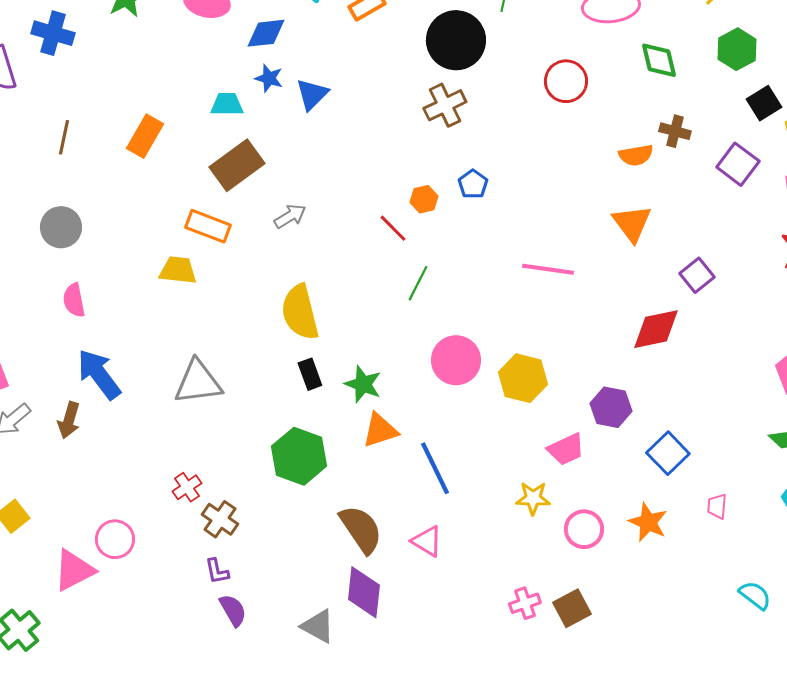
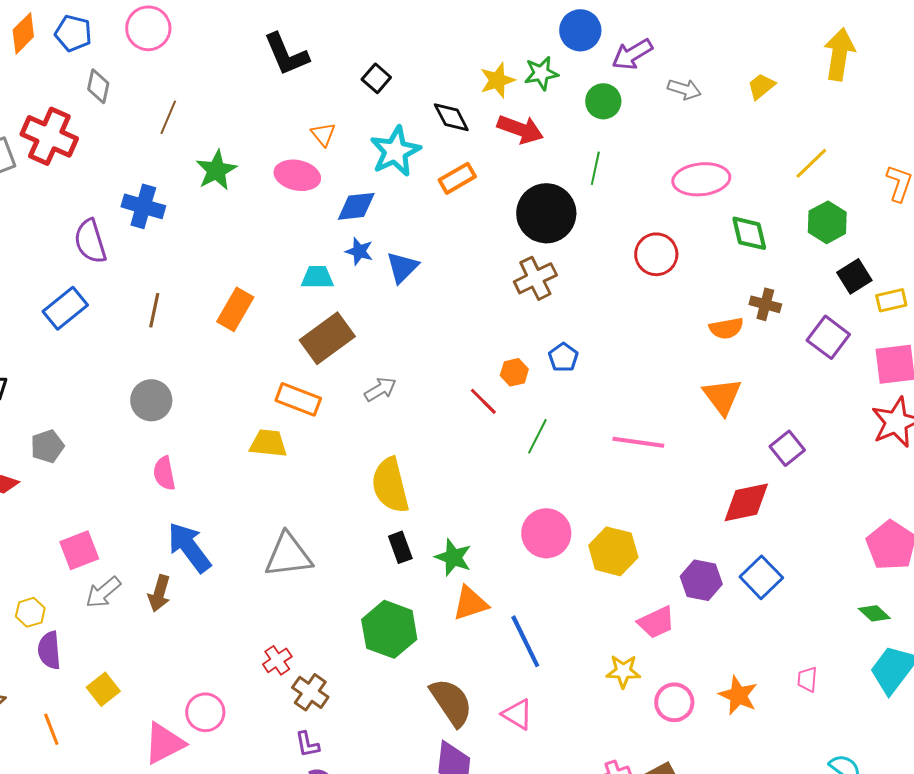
green line: (418, 283) -> (537, 436), moved
blue square: (668, 453) -> (761, 577), moved

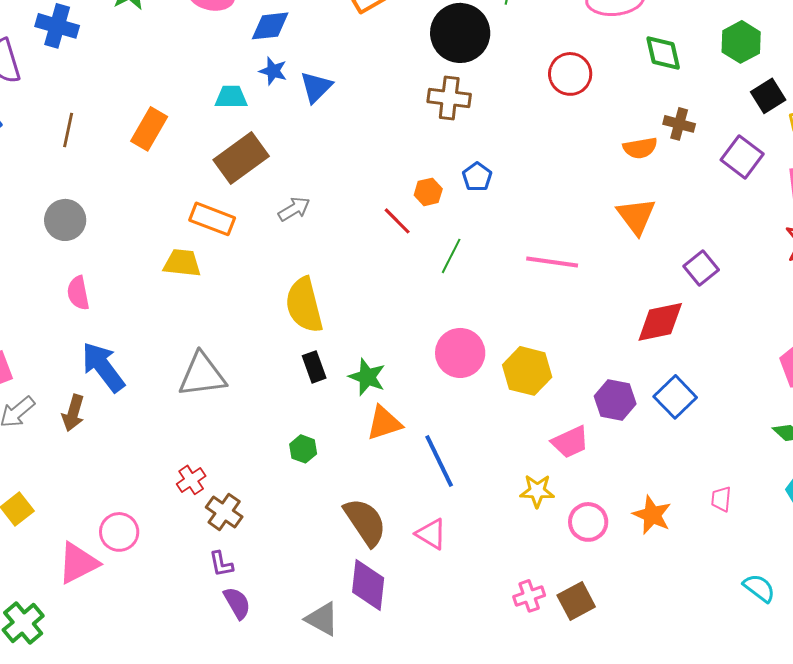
brown cross: (535, 278) -> (449, 98), turned 33
green hexagon: (389, 629) -> (303, 449), size x0.5

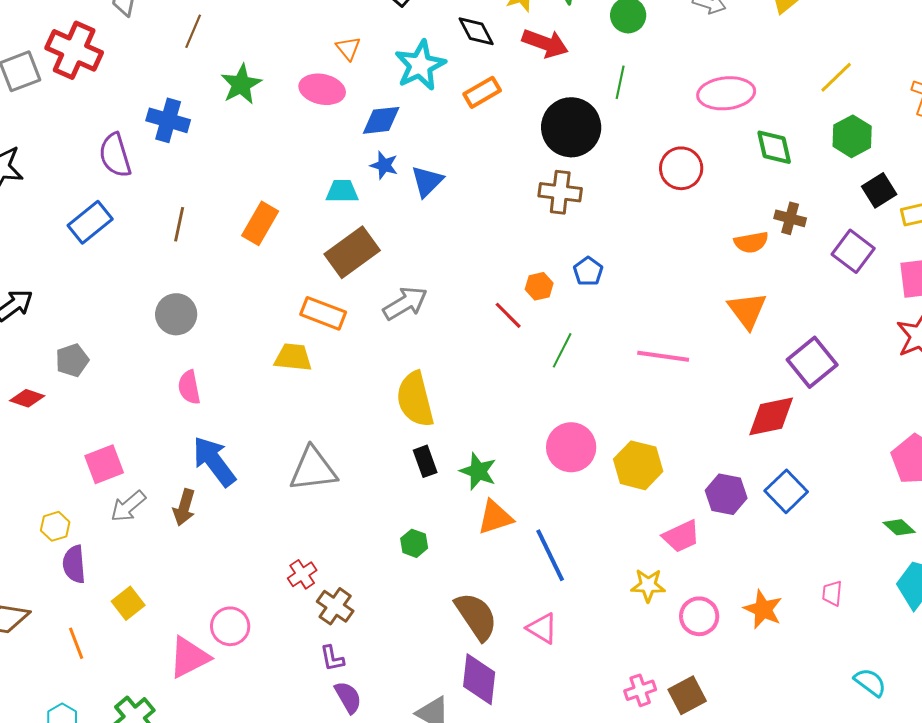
gray arrow: (294, 209) -> (405, 303), size x1.4
purple square: (701, 268) -> (812, 362), size x1.4

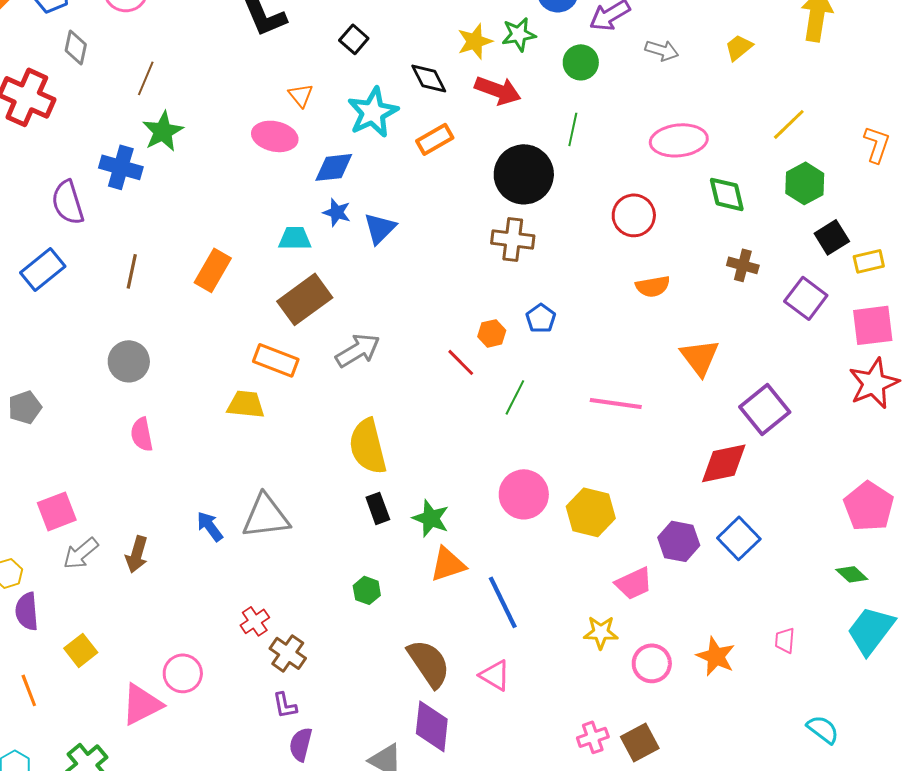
green star: (241, 84) -> (163, 131), moved
orange semicircle: (751, 242) -> (653, 286), moved
blue arrow: (214, 461) -> (210, 526), moved, size x0.6
purple semicircle: (348, 697) -> (301, 744), turned -136

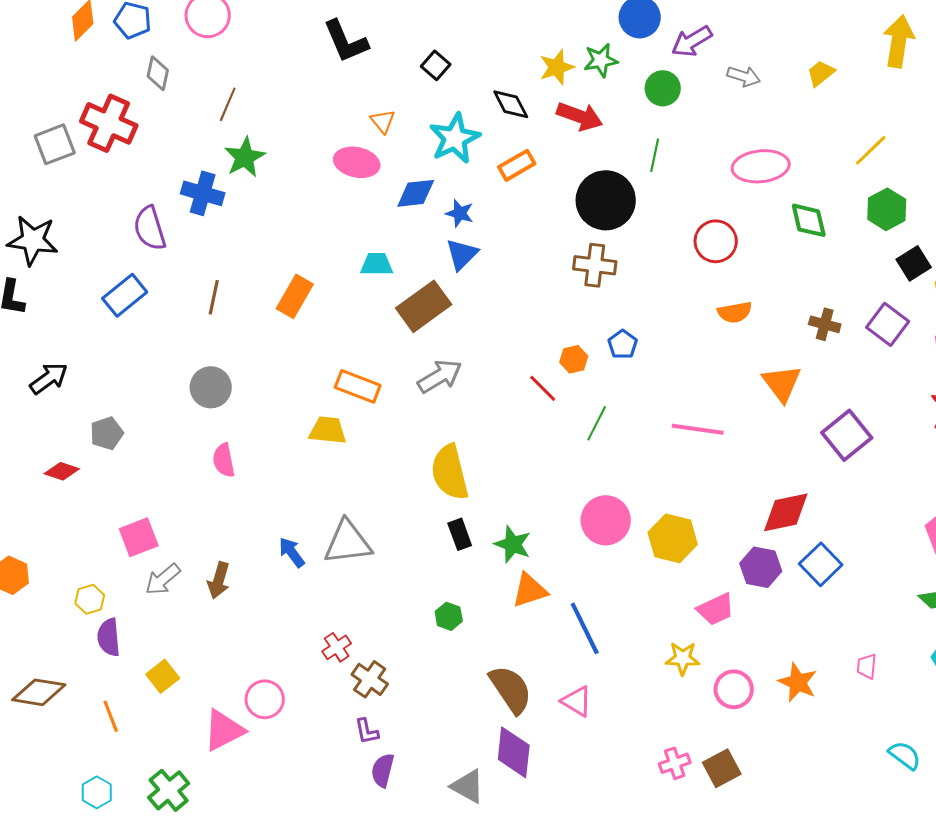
blue star: (337, 212) -> (460, 213), moved
brown cross: (743, 265) -> (825, 324), moved
brown rectangle: (305, 299) -> (424, 306), moved
red diamond: (724, 463) -> (786, 512), moved

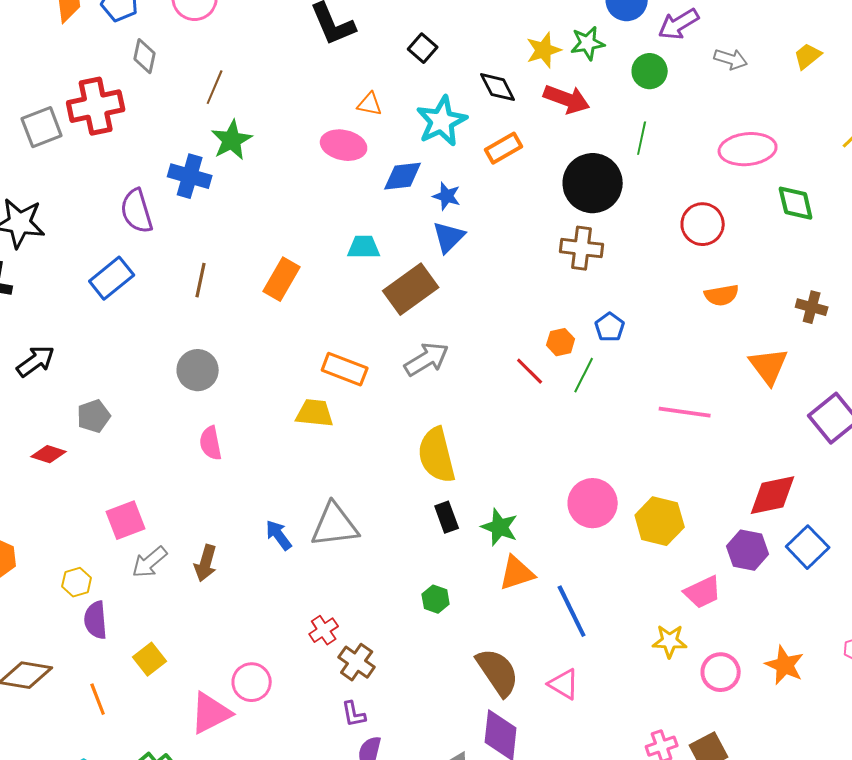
orange triangle: (383, 121) -> (370, 104), turned -40
red cross: (109, 123) -> (96, 106), turned -36
green line: (597, 423) -> (584, 375), moved

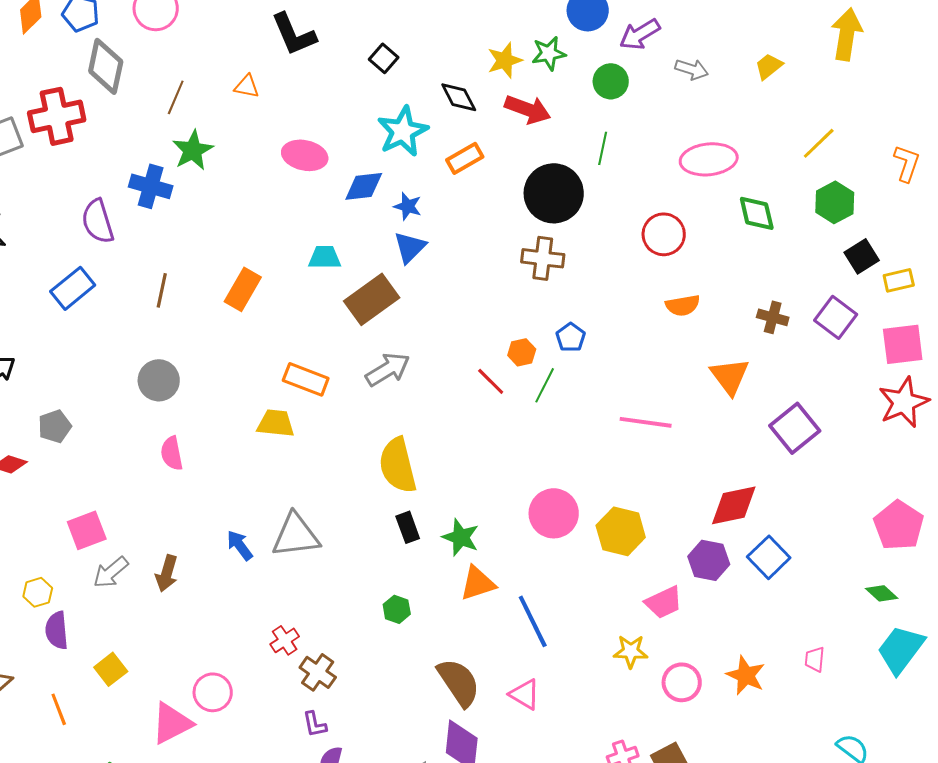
gray diamond: (145, 56) -> (106, 66), size x1.6
orange triangle: (370, 104) -> (247, 86), moved

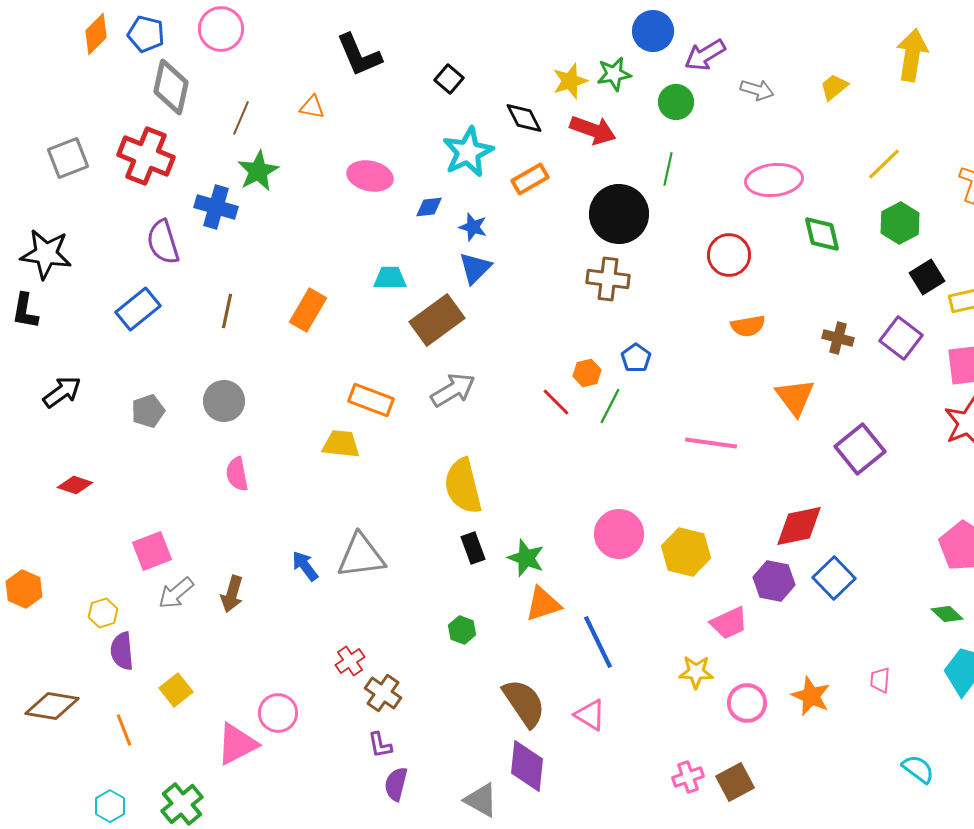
red cross: (57, 116) -> (146, 156), moved, turned 34
blue diamond: (364, 186) -> (429, 207), size x0.7
gray pentagon: (55, 426) -> (148, 411), moved

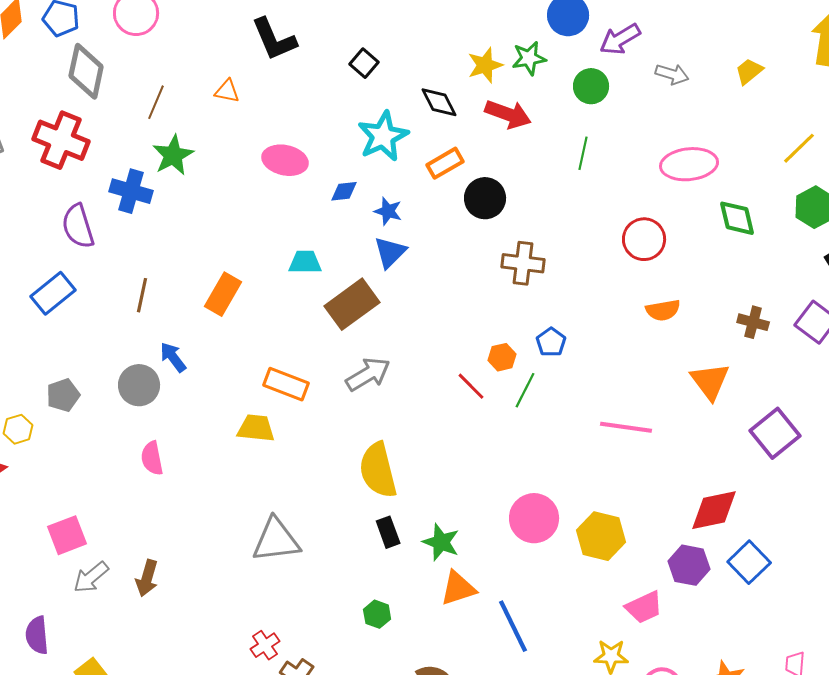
black circle: (619, 214) -> (485, 198), moved, size x0.7
blue arrow: (305, 566) -> (173, 357), moved
yellow hexagon: (103, 613) -> (18, 429), moved

